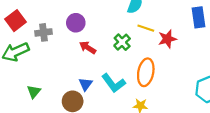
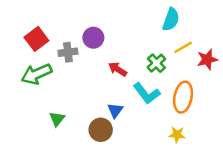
purple circle: (76, 23) -> (93, 38), moved
yellow line: (146, 28) -> (183, 47), turned -49
cyan L-shape: (113, 83) -> (147, 93), moved

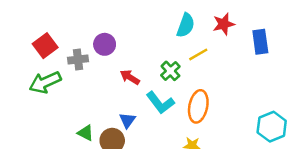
red star: (207, 60) -> (224, 24), moved
green triangle: (57, 119) -> (86, 133), moved, turned -42

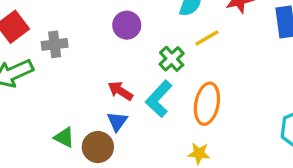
purple circle: (105, 44) -> (127, 25), moved
red arrow: (130, 77) -> (120, 91), moved
cyan L-shape: (160, 103) -> (159, 99), turned 80

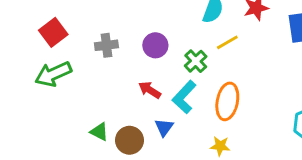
purple circle: (127, 25) -> (155, 45), moved
gray cross: (55, 44) -> (106, 45), moved
blue triangle: (117, 121) -> (164, 127), moved

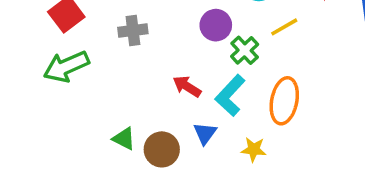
purple circle: (155, 45) -> (216, 25), moved
yellow star: (220, 146) -> (254, 149), moved

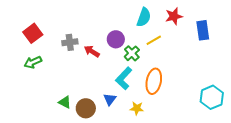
green arrow: (66, 67) -> (33, 62), size x0.7
red arrow: (187, 86) -> (92, 51), moved

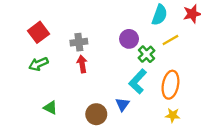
red arrow: (92, 51) -> (82, 64), moved, turned 49
green triangle: (65, 102) -> (50, 108), moved
yellow star: (137, 108) -> (173, 115), moved

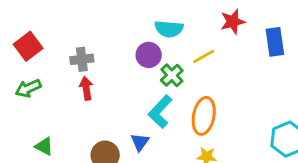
cyan semicircle: (160, 15) -> (169, 29), moved, turned 75

